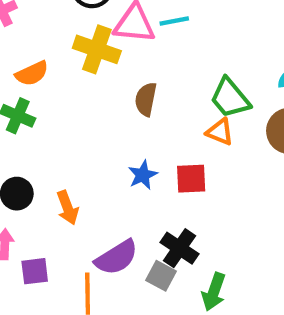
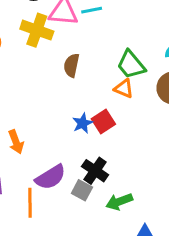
blue star: (143, 175) -> (83, 123), moved
red square: (191, 179) -> (103, 122), turned -30
green arrow: (214, 292) -> (119, 202), turned 50

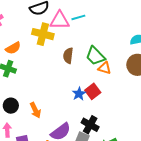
green trapezoid: (131, 65) -> (95, 56), moved

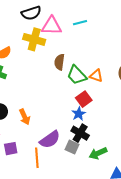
cyan line: (78, 17) -> (80, 23), moved
green trapezoid: (95, 56) -> (77, 75), moved
blue star: (79, 94) -> (79, 114), moved

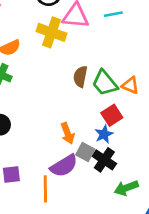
brown semicircle: (59, 62) -> (80, 77), moved
orange arrow: (25, 117) -> (68, 133), moved
gray square: (72, 147) -> (85, 152), moved

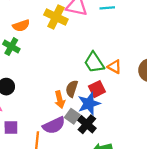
brown semicircle: (80, 77) -> (72, 89), moved
blue star: (104, 134) -> (89, 104), size x1.5

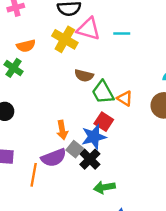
brown semicircle: (72, 89) -> (84, 75), moved, turned -98
red square: (97, 89) -> (104, 122), turned -35

